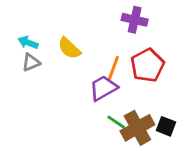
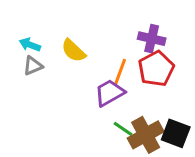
purple cross: (135, 20) -> (152, 39), moved
black square: (166, 126) -> (176, 133), size x1.4

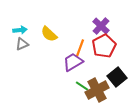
purple cross: (152, 39) -> (101, 26), turned 30
cyan arrow: (30, 45) -> (20, 30), turned 152
black square: (176, 133) -> (117, 77), moved, turned 30

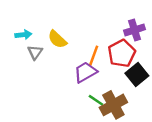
purple cross: (101, 26) -> (135, 30), moved, turned 30
gray triangle: (22, 44) -> (35, 52), moved, turned -32
black square: (117, 77) -> (137, 74), moved

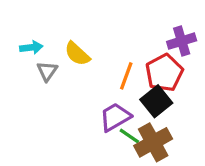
purple trapezoid: (85, 72) -> (115, 117), moved
black square: (137, 74) -> (156, 101), moved

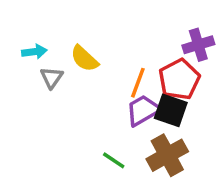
black square: (156, 101) -> (171, 110), turned -32
purple trapezoid: (115, 117) -> (143, 110), moved
green line: (129, 136) -> (114, 160), moved

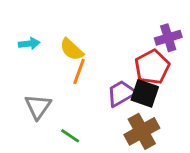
gray triangle: (52, 78) -> (38, 106), moved, size x1.4
orange line: (138, 83) -> (79, 71), moved
green line: (114, 160) -> (70, 136), moved

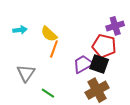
red pentagon: (152, 67) -> (104, 46), turned -30

